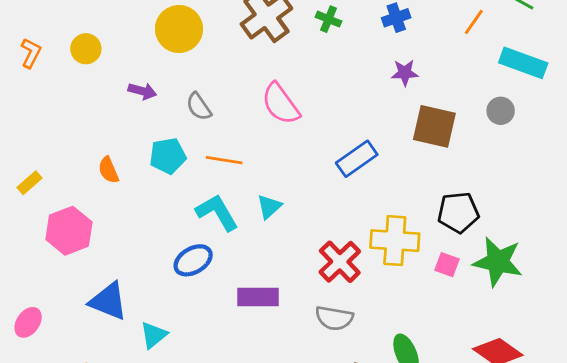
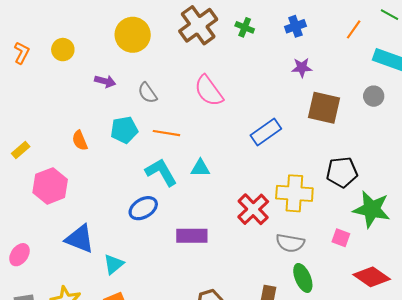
cyan triangle: (269, 207) -> (200, 168), turned 42
pink square: (447, 265) -> (341, 238), moved
gray semicircle: (334, 318) -> (290, 243), moved

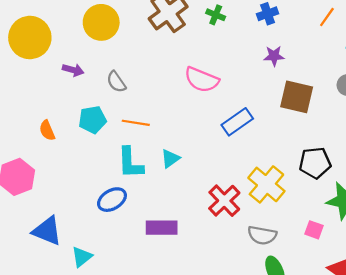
yellow circle: (63, 50) -> (30, 38), size x1.8
pink semicircle: (209, 91) -> (202, 80), moved, turned -32
cyan triangle: (200, 168) -> (170, 159), turned -36
cyan L-shape: (161, 172) -> (130, 163), turned -152
yellow cross: (294, 193) -> (266, 184), turned 36

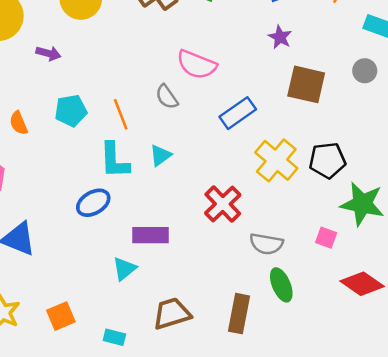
purple star: (274, 56) -> (280, 37), turned 30
gray semicircle: (116, 82) -> (167, 97), moved
orange line: (136, 123) -> (121, 114), turned 60
yellow cross: (266, 184) -> (276, 160), moved
cyan triangle: (82, 257) -> (124, 269), moved

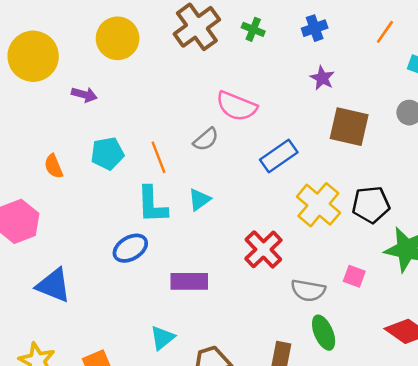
gray semicircle: (167, 97) -> (206, 139), turned -95
pink square: (326, 238) -> (354, 276), moved
cyan triangle: (124, 269) -> (162, 338), moved

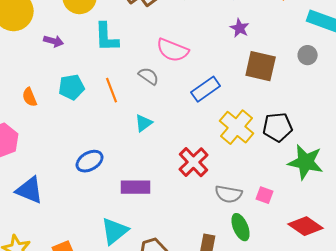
gray semicircle: (206, 139) -> (149, 76), turned -105
cyan L-shape: (152, 205) -> (107, 37), moved
pink square: (354, 276) -> (265, 195), moved
cyan triangle: (162, 338) -> (115, 231), size x1.4

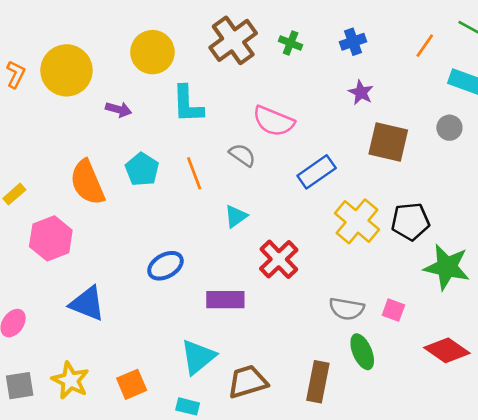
cyan pentagon: (72, 87) -> (142, 169), turned -30
orange semicircle: (30, 97) -> (87, 182), size x1.8
red cross: (194, 162) -> (279, 259), moved

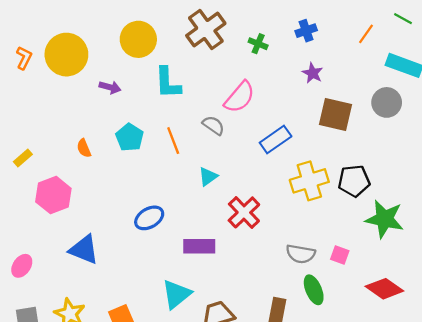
green cross: (291, 43) -> (258, 44), moved
pink semicircle: (274, 121) -> (240, 97), turned -72
gray circle: (449, 128) -> (387, 102), size x1.4
orange semicircle: (87, 182) -> (84, 148), size x0.5
yellow cross: (357, 221) -> (309, 181), turned 33

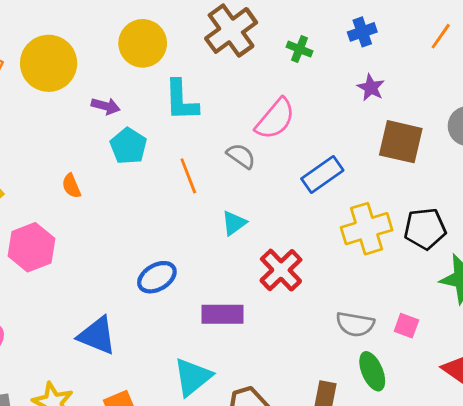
cyan pentagon: (130, 137) -> (128, 146), moved
blue triangle: (84, 250) -> (97, 336), moved

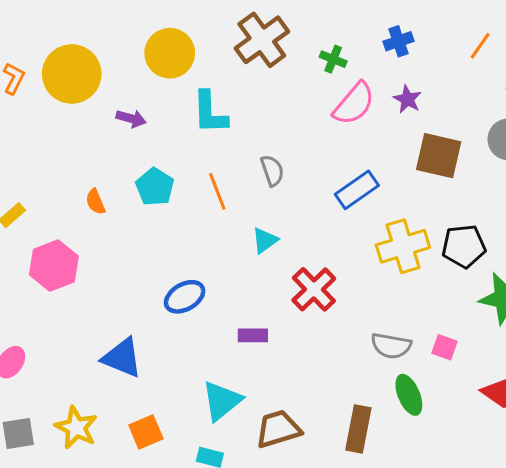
pink semicircle: (275, 119) -> (354, 104), moved
cyan pentagon: (128, 146) -> (155, 187), moved
gray semicircle: (241, 156) -> (272, 171), turned 36
purple rectangle: (223, 314) -> (253, 335), size x0.7

